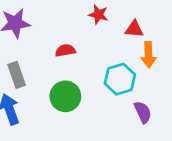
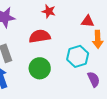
red star: (98, 15) -> (49, 11), moved
red semicircle: (65, 50) -> (40, 36), size x1.5

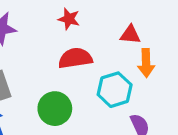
red semicircle: (40, 36) -> (75, 58), moved

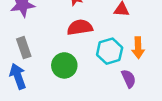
orange arrow: (146, 63) -> (138, 48), moved

